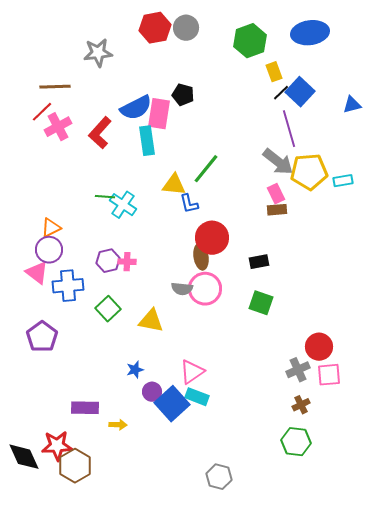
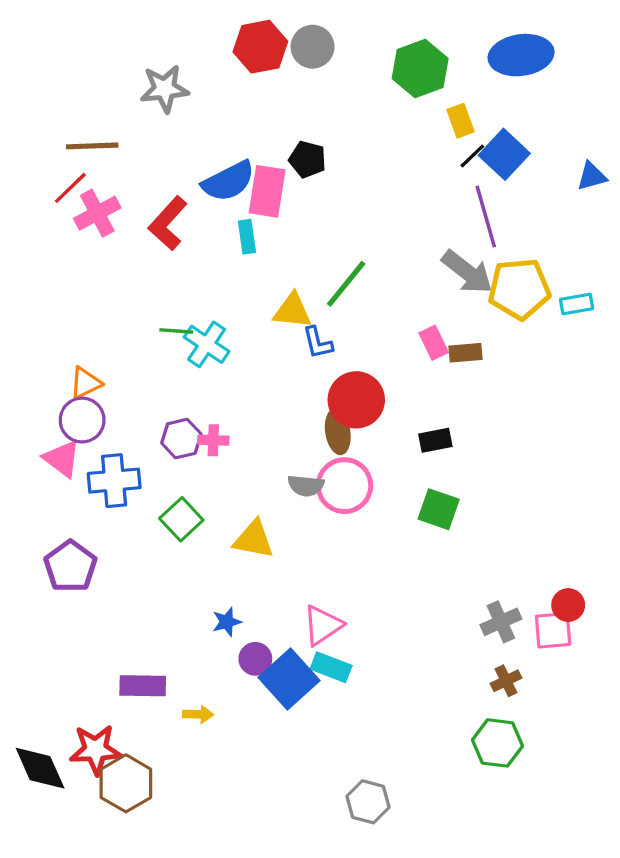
cyan rectangle: (147, 141) -> (247, 237), size x0.7
pink rectangle: (276, 194) -> (434, 343), moved
red circle: (319, 347) -> (568, 605), moved, size x0.7

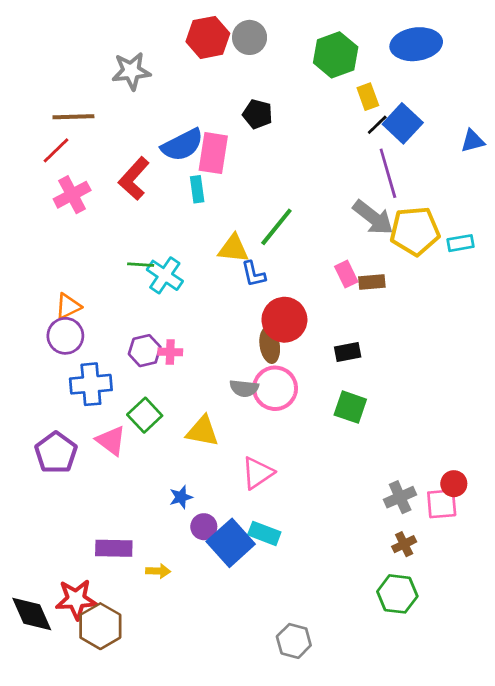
black pentagon: (307, 159) -> (258, 114), moved
pink cross: (97, 213) -> (72, 195), moved
pink triangle: (62, 459) -> (111, 441), moved
pink triangle: (323, 625) -> (258, 473), moved

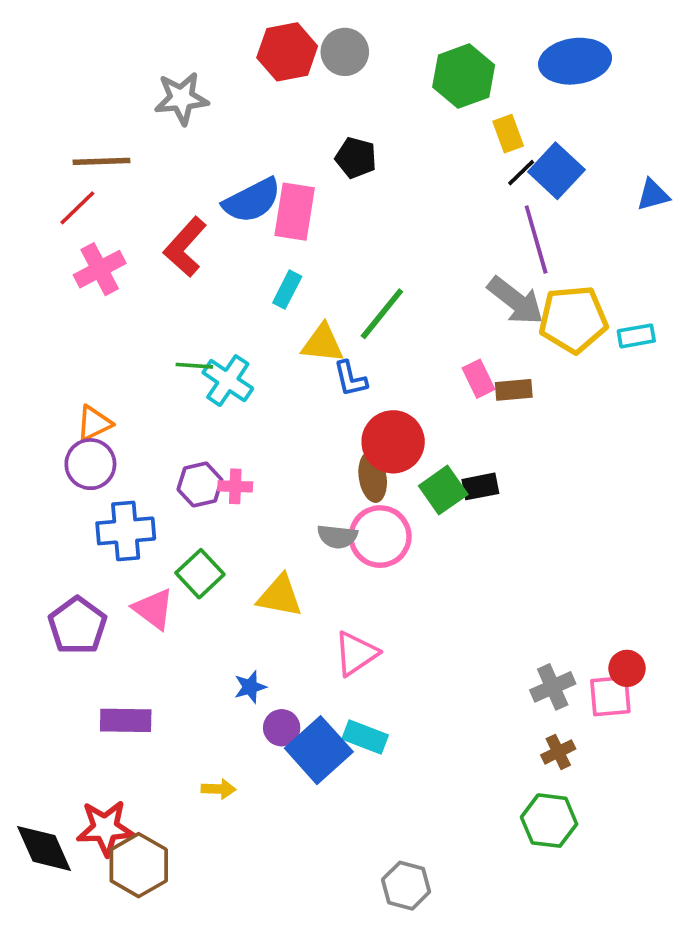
cyan rectangle: (197, 189) -> (287, 290), moved, turned 35
green square: (350, 407) -> (443, 490), moved, turned 36
purple rectangle: (114, 548) -> (126, 720), moved

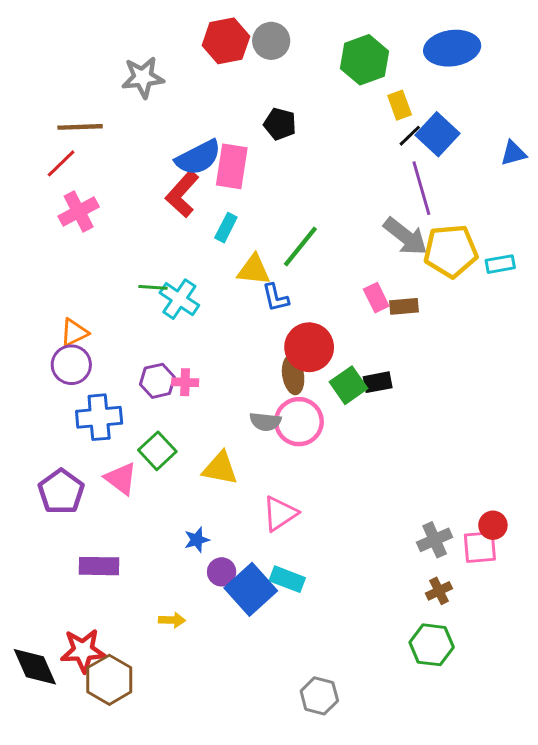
red L-shape: (185, 247) -> (182, 194), moved

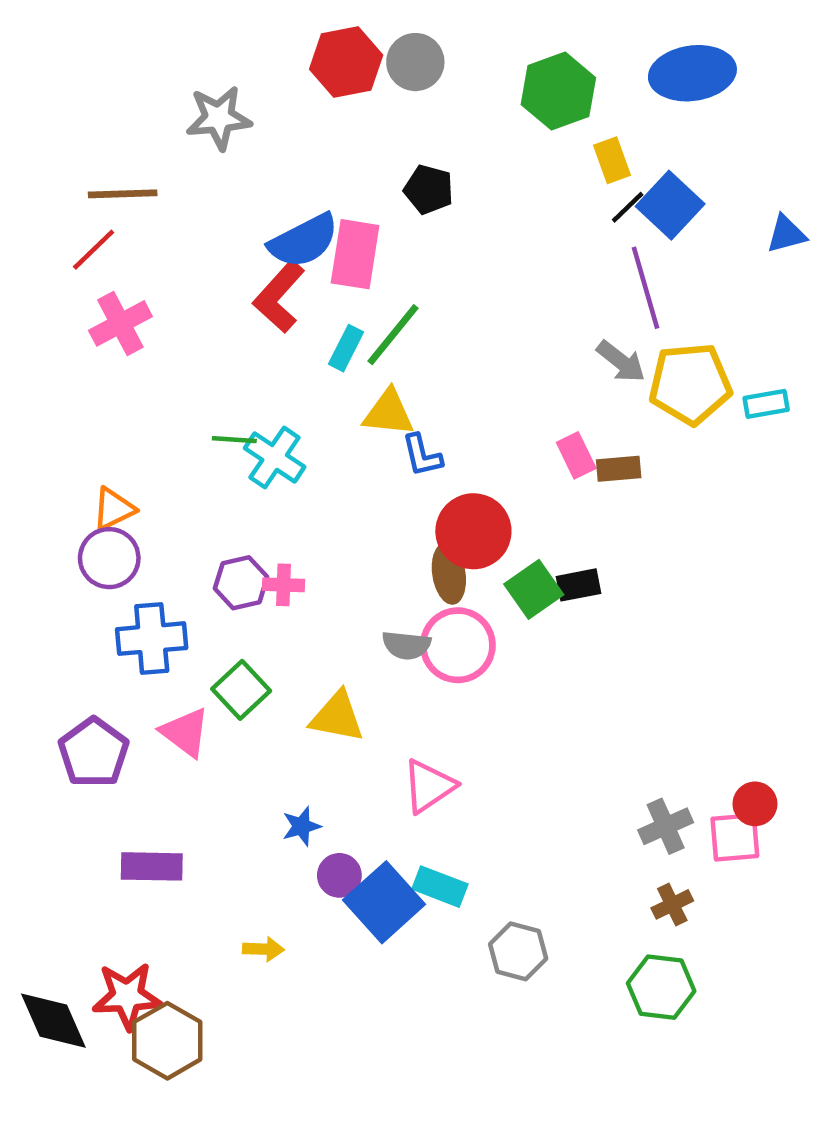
gray arrow: (405, 236) -> (621, 361), size x0.7
green line: (300, 247) -> (393, 335), moved
gray hexagon: (319, 696) -> (518, 951), moved

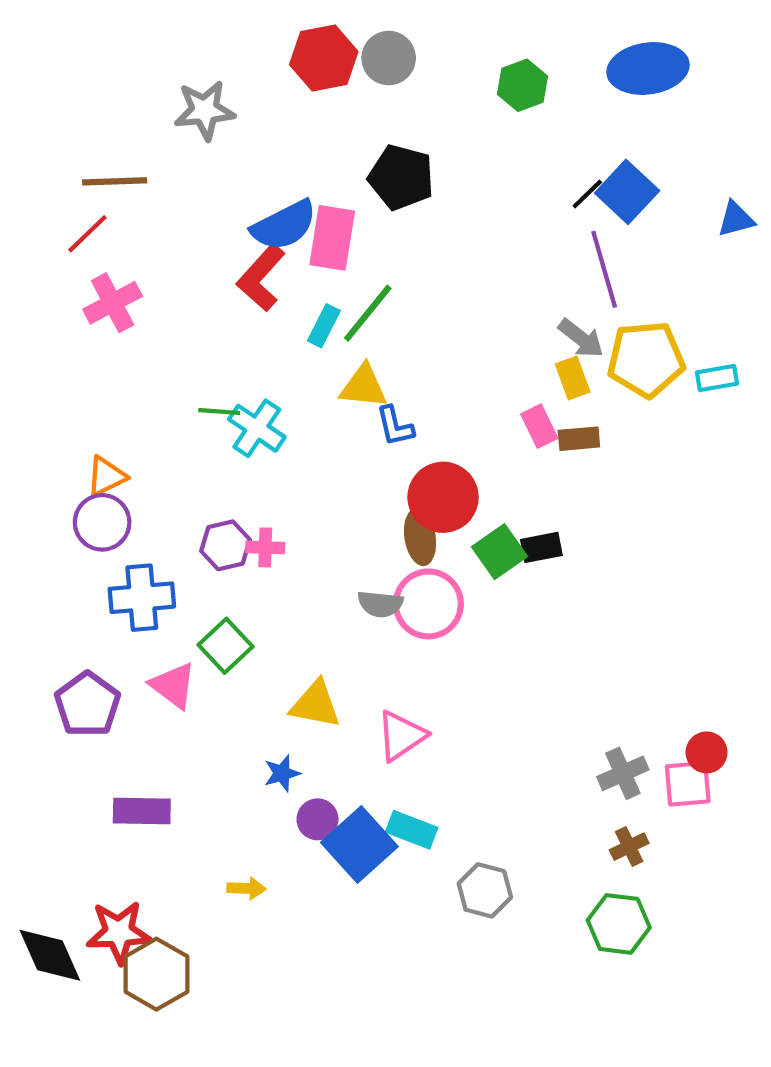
green hexagon: (558, 91) -> (522, 85), size x0.7
yellow rectangle: (612, 160) -> (573, 378), moved
black pentagon: (429, 189) -> (401, 177), size x1.4
yellow triangle: (337, 717) -> (315, 704), moved

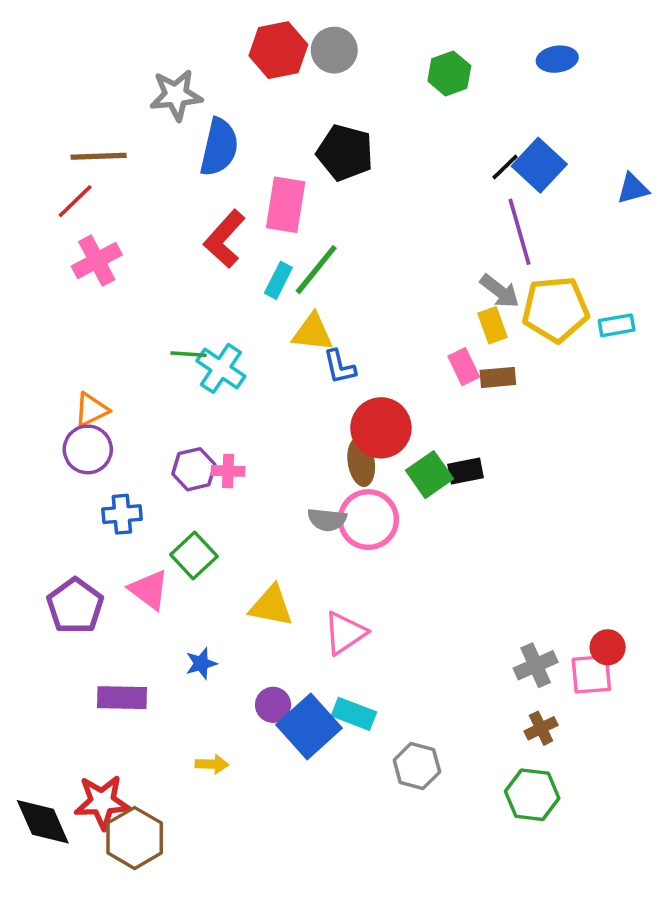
blue ellipse: (648, 68) -> (557, 59), size x0.6
blue semicircle: (284, 225) -> (219, 147), moved, turned -50
blue cross: (142, 598) -> (122, 514), size x0.7
blue star: (282, 773) -> (201, 663), moved

